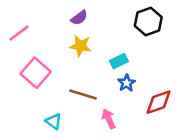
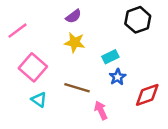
cyan triangle: (54, 121) -> (39, 100), moved

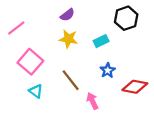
cyan rectangle: (110, 57) -> (101, 41), moved
brown line: (77, 88) -> (71, 80), turned 35
red diamond: (147, 95) -> (135, 87), turned 30

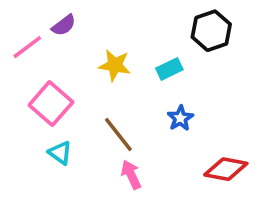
purple semicircle: (67, 15) -> (64, 25), moved
red diamond: (135, 87) -> (226, 169), moved
pink arrow: (92, 101) -> (131, 175), moved

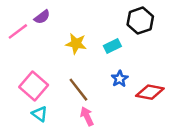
pink square: (51, 104) -> (34, 86), moved
cyan triangle: (60, 153) -> (40, 114), moved
red diamond: (226, 169) -> (150, 92), moved

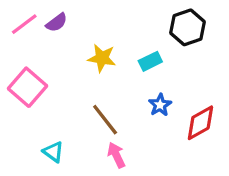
pink line: (18, 31) -> (24, 24), moved
pink square: (34, 86) -> (27, 87), moved
red diamond: (150, 92) -> (200, 123), turned -40

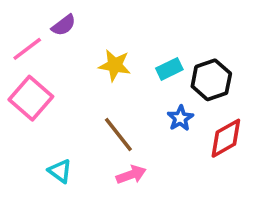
pink line: (24, 24) -> (27, 49), moved
black hexagon: (187, 27) -> (211, 80), moved
pink arrow: (116, 155) -> (131, 175), turned 95

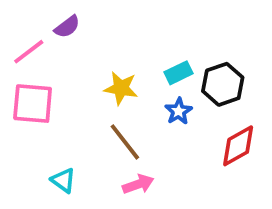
yellow star: (115, 65) -> (121, 88), moved
pink square: (31, 98) -> (33, 104), turned -36
blue star: (180, 118) -> (179, 111), moved

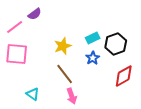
yellow star: (121, 88) -> (63, 46), turned -30
pink arrow: (138, 184) -> (72, 96), turned 91

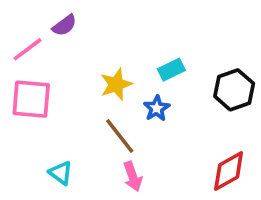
black hexagon: (116, 44) -> (234, 90), moved
blue star: (93, 58) -> (157, 108), moved
red diamond: (124, 76) -> (229, 171), moved

